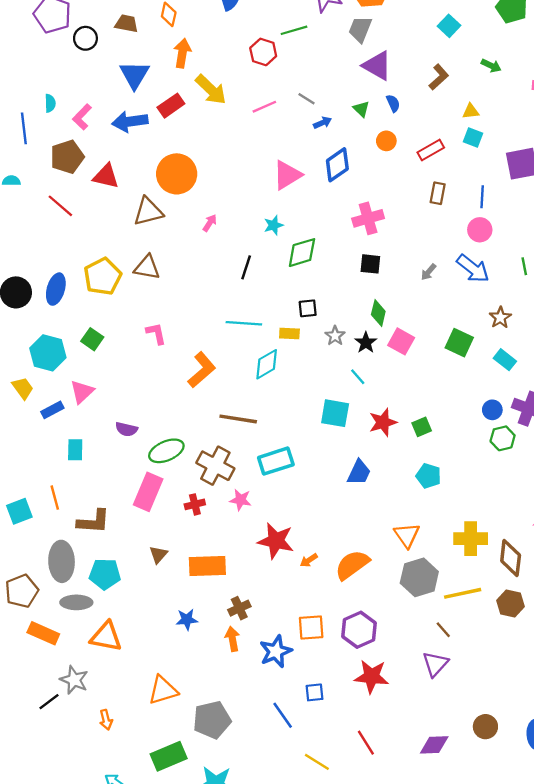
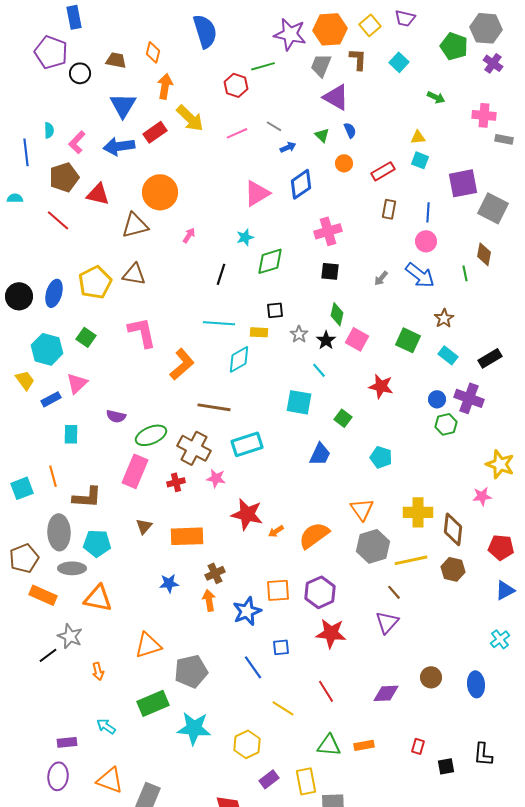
brown L-shape: (439, 77) -> (358, 59), moved, turned -45
pink L-shape: (156, 333) -> (142, 332), size x1.6
red star: (383, 422) -> (381, 386), moved, turned 30
green square: (422, 427) -> (343, 418), moved, turned -30

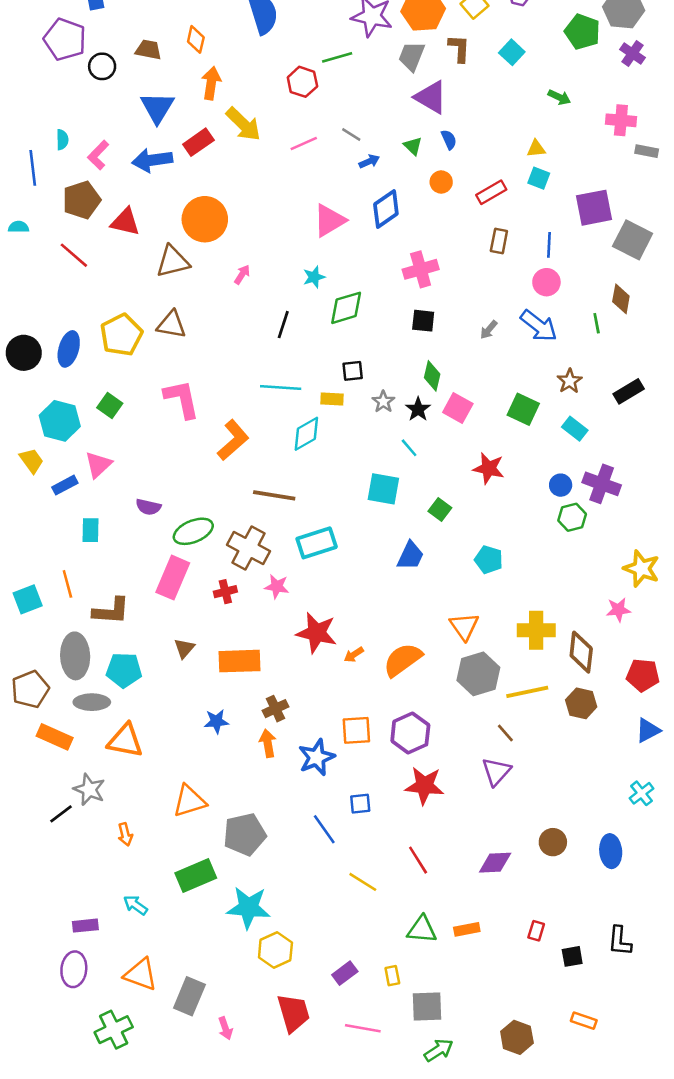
black rectangle: (490, 358) -> (629, 391), moved
yellow hexagon: (247, 744) -> (275, 950), moved
yellow rectangle: (306, 781) -> (392, 976), size x0.6

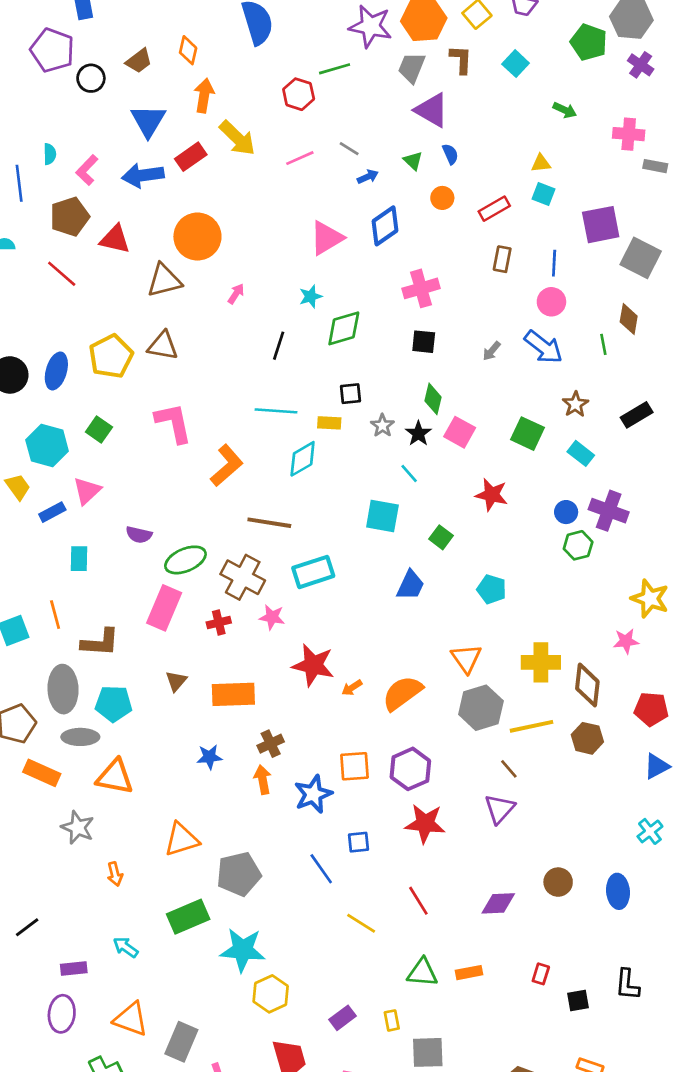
brown trapezoid: (148, 50) -> (139, 61), turned 132
black line: (61, 814) -> (27, 927), moved

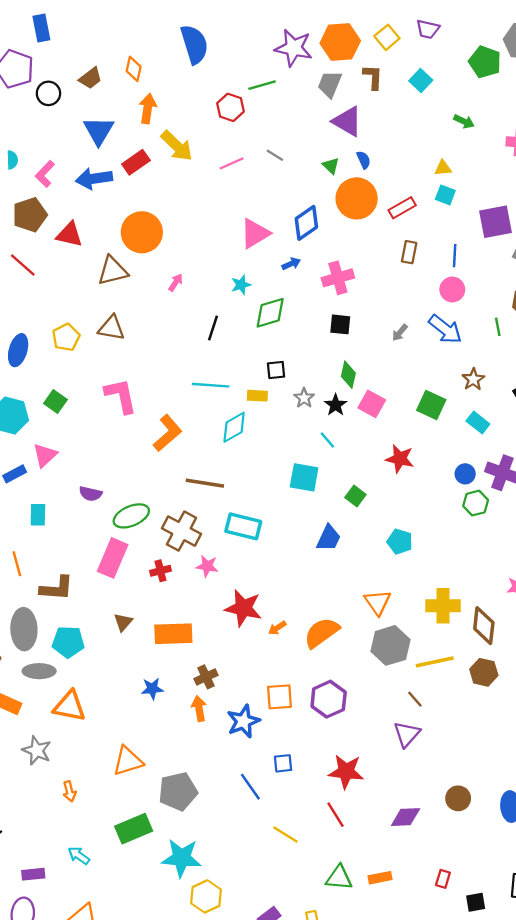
blue arrow: (368, 177) -> (291, 264), moved
orange circle: (442, 198) -> (357, 198), size x2.0
yellow pentagon: (111, 356) -> (66, 337), size x0.7
cyan rectangle: (313, 572) -> (243, 526), turned 32
red star: (425, 823) -> (346, 772), moved

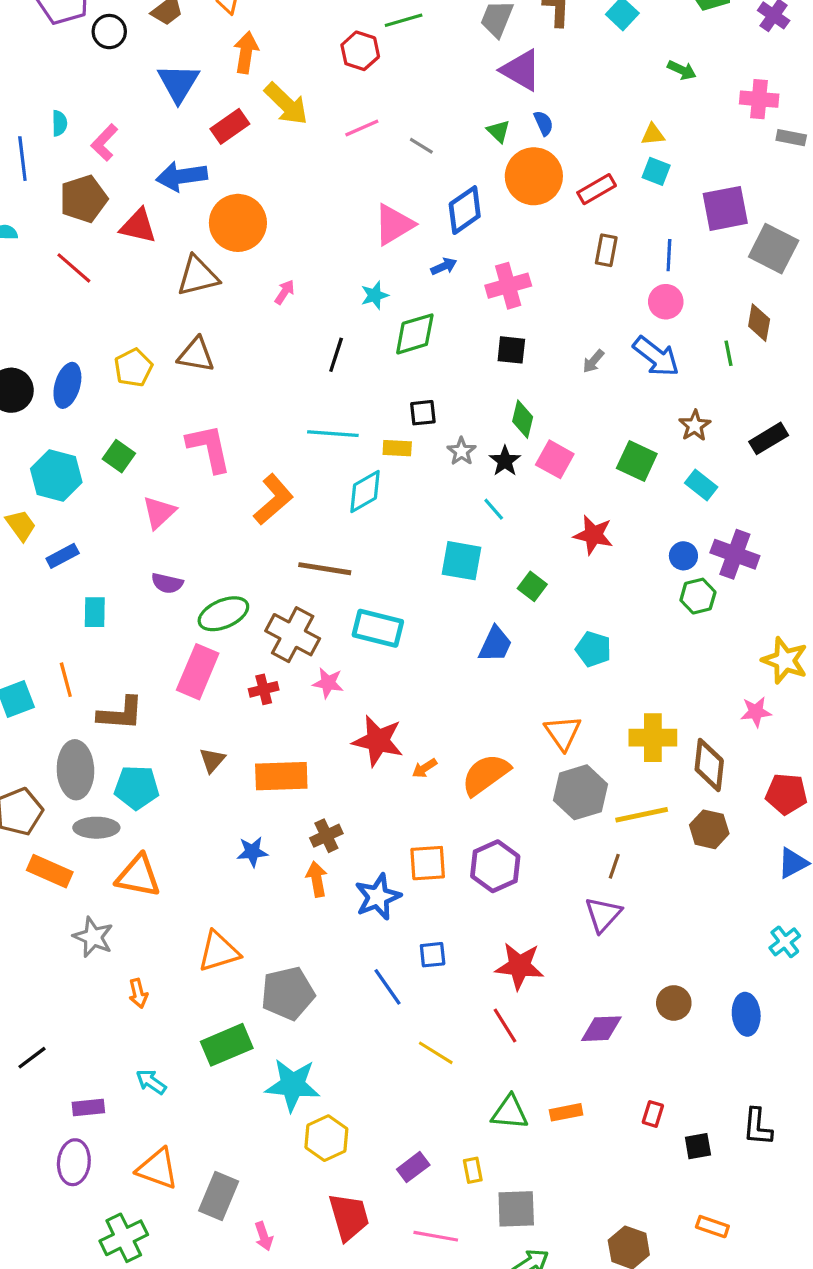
gray line: (275, 155) -> (421, 146), moved
blue arrow: (94, 179) -> (182, 176), moved
pink triangle: (45, 455) -> (159, 512), moved
brown line: (415, 699) -> (614, 866), turned 60

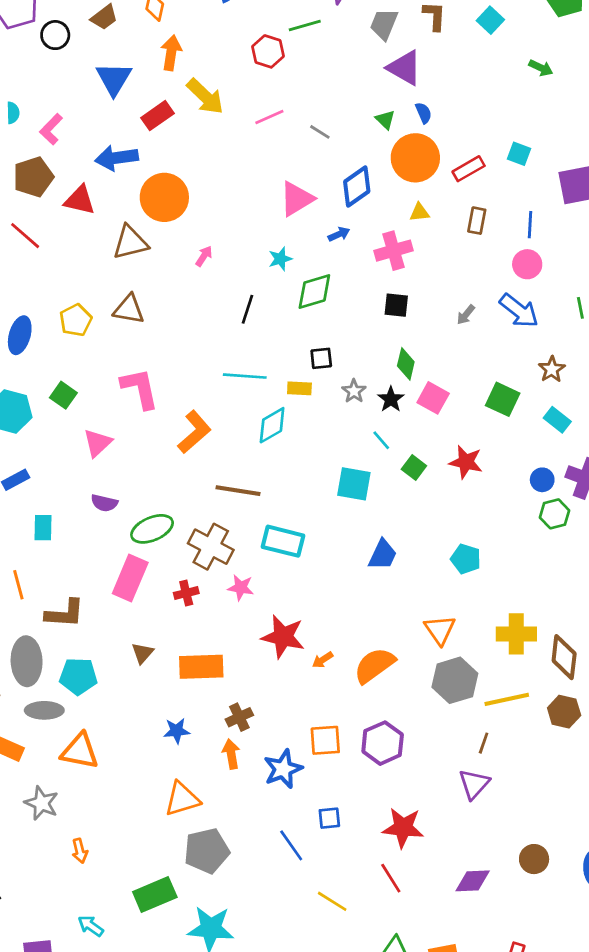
yellow triangle: (653, 134) -> (419, 212), moved
green square: (532, 586) -> (414, 468), moved
orange triangle: (219, 952) -> (182, 799), moved

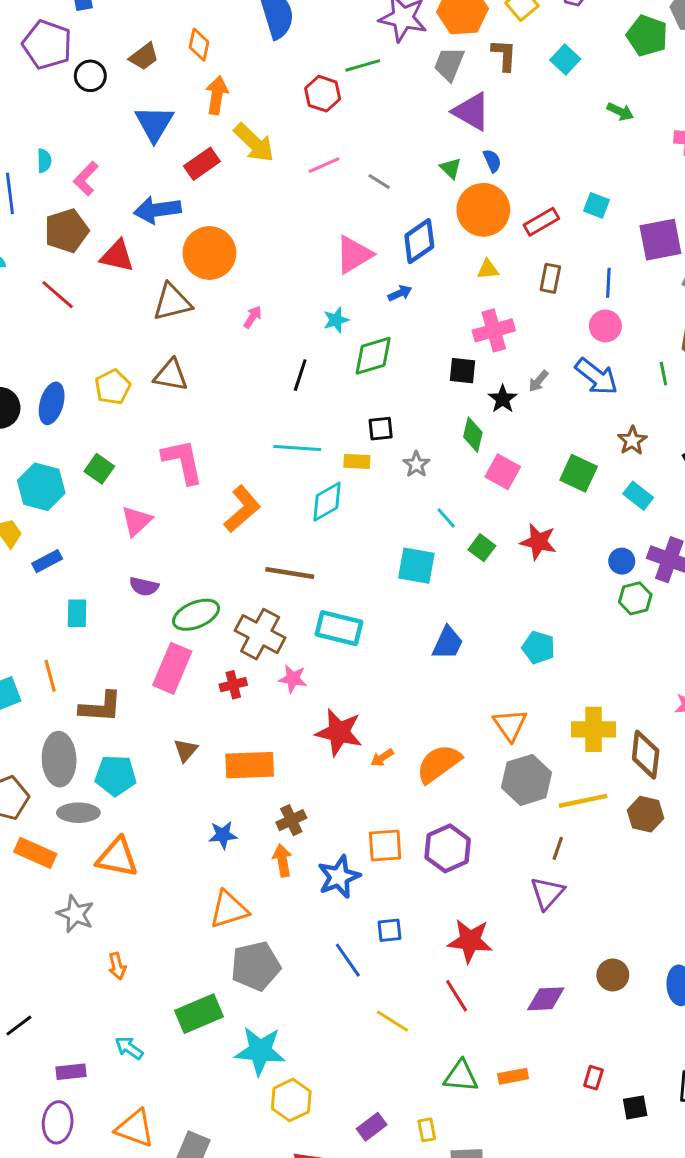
pink cross: (394, 251) -> (494, 330), moved
black star: (391, 399) -> (503, 399), moved

